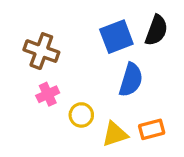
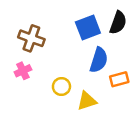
pink cross: (48, 94) -> (23, 71), moved
orange rectangle: (152, 129) -> (119, 79), moved

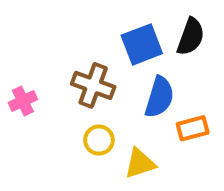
brown cross: (31, 38) -> (93, 85), moved
pink cross: (23, 71) -> (23, 101), moved

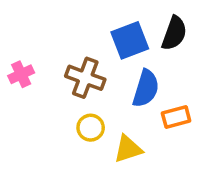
pink cross: (23, 101) -> (21, 74), moved

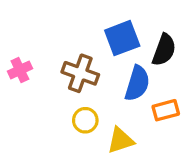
black semicircle: (174, 33) -> (164, 50), moved

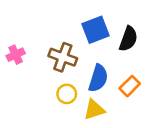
blue semicircle: (137, 83) -> (98, 78), moved
orange rectangle: (166, 110) -> (130, 86), turned -30

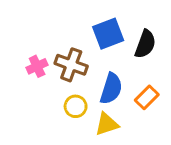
pink cross: (16, 55) -> (37, 66), moved

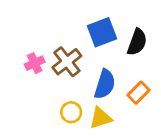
brown cross: (71, 65) -> (67, 62), turned 32
yellow circle: (76, 106) -> (71, 112), moved

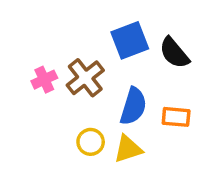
black semicircle: (137, 42) -> (174, 53), turned 120
orange rectangle: (138, 93) -> (176, 117), turned 50

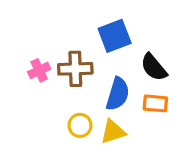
black semicircle: (174, 53) -> (154, 67), moved
brown cross: (85, 78) -> (75, 69), turned 36

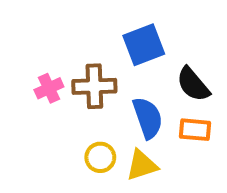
blue semicircle: (118, 94) -> (148, 118), turned -36

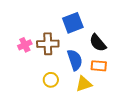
yellow triangle: (142, 165) -> (84, 84), moved

